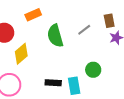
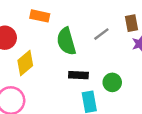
orange rectangle: (33, 15) -> (40, 16), turned 35
black rectangle: (53, 83) -> (78, 75), moved

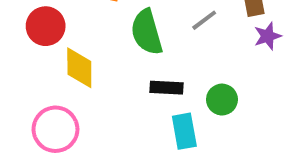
yellow diamond: (25, 63) -> (79, 68), turned -50

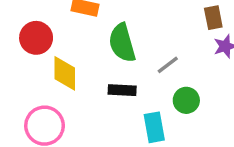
gray line: (204, 20) -> (168, 65), moved
black rectangle: (166, 88) -> (122, 90), moved

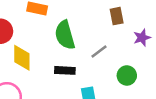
brown rectangle: (213, 18) -> (117, 16), moved
green circle: (186, 100) -> (127, 76), moved

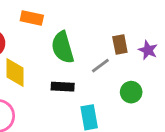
brown rectangle: (117, 16) -> (120, 45), moved
purple star: (142, 38) -> (148, 50), turned -30

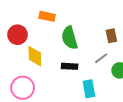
gray line: (100, 66) -> (101, 58), moved

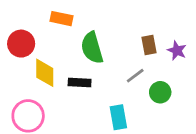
black rectangle: (70, 66) -> (80, 83), moved

